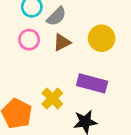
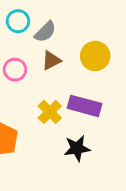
pink circle: (29, 40) -> (15, 70), moved
yellow cross: (52, 98) -> (50, 112), moved

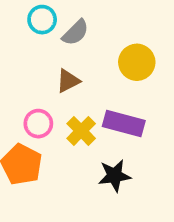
brown triangle: (51, 61) -> (68, 81), moved
pink circle: (15, 70) -> (38, 124), moved

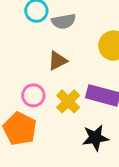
gray semicircle: (75, 33) -> (64, 21), turned 35

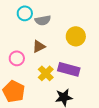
pink circle: (33, 95) -> (17, 58), moved

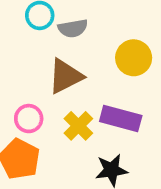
brown triangle: (39, 46) -> (65, 76), size x1.5
pink circle: (17, 58) -> (29, 119), moved

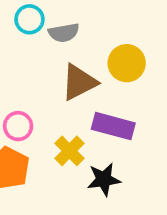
brown triangle: (65, 76) -> (79, 82), moved
yellow cross: (78, 126) -> (69, 151), moved

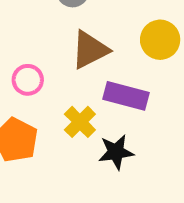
yellow circle: (127, 63) -> (160, 40), moved
pink circle: (18, 126) -> (28, 80), moved

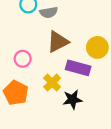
yellow circle: (160, 40) -> (97, 47), moved

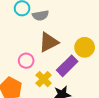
pink circle: (23, 59) -> (26, 61), moved
purple rectangle: (78, 68) -> (67, 66), turned -60

